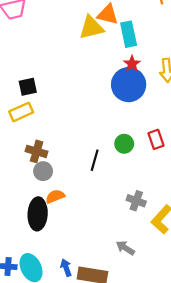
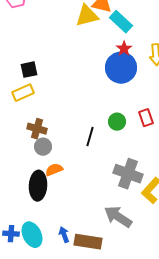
cyan rectangle: (129, 34) -> (121, 22), turned -35
gray cross: (136, 201) -> (128, 174), size x1.6
gray arrow: (125, 248) -> (118, 217), size x1.6

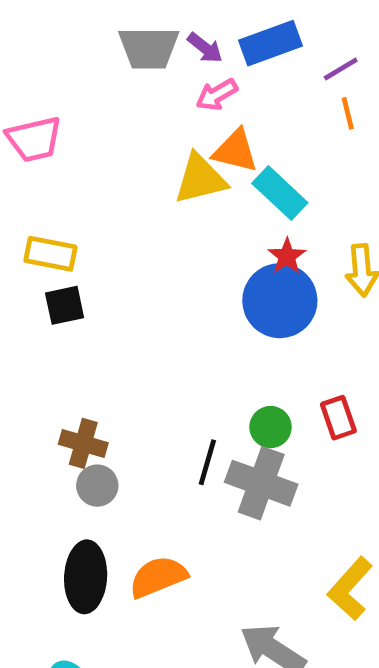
yellow rectangle: (23, 93) -> (50, 254), moved, turned 35
orange semicircle: (54, 170) -> (158, 577), moved, size x1.4
gray cross: (128, 174) -> (261, 483), moved

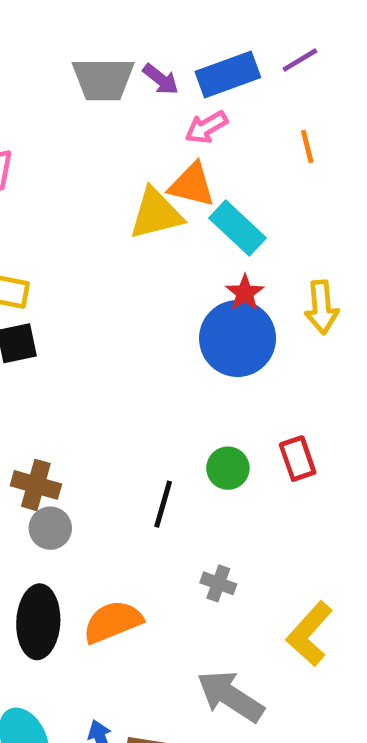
purple line: (341, 69) -> (300, 60), moved
pink arrow: (217, 95) -> (206, 127), moved
gray cross: (261, 483) -> (218, 583), moved, size x0.5

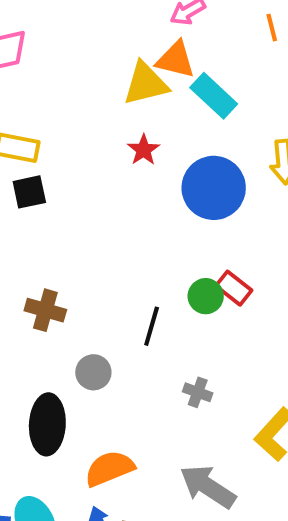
red star: (245, 293) -> (144, 150), moved
red rectangle: (298, 459) -> (234, 288), moved, turned -33
gray circle: (50, 528) -> (93, 372), moved
orange semicircle: (113, 622) -> (109, 468), moved

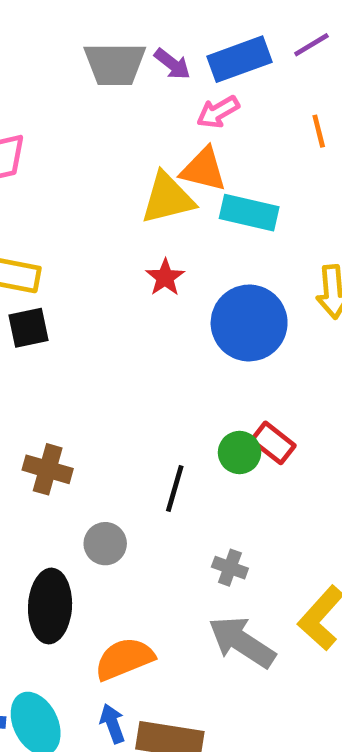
cyan rectangle: (214, 96) -> (249, 213), turned -30
gray arrow: (208, 486) -> (242, 642), moved

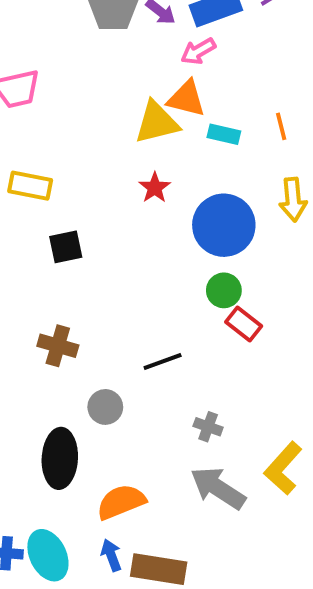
orange line: (319, 131) -> (281, 126), moved
cyan rectangle: (249, 213) -> (224, 134), size x0.7
black square: (28, 328) -> (66, 247), moved
green circle: (239, 453) -> (224, 290), moved
black line: (175, 488) -> (163, 362), turned 54

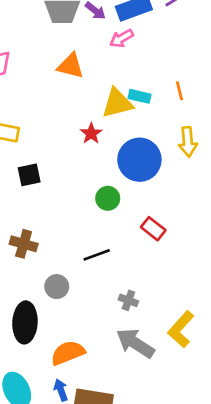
orange triangle: (186, 99) -> (70, 66), moved
yellow triangle: (157, 122) -> (117, 103), moved
green circle: (224, 290) -> (108, 198), moved

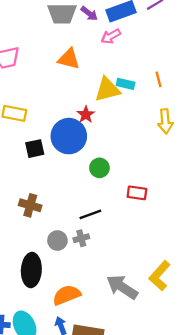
blue circle: (139, 160) -> (69, 136), moved
red rectangle: (153, 229) -> (137, 193), turned -30
gray cross: (128, 300) -> (81, 238), moved, turned -35

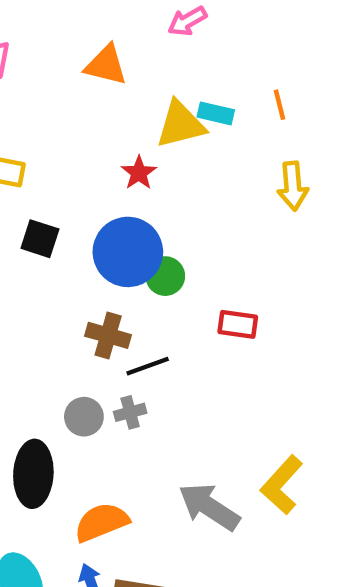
blue circle: (69, 136) -> (128, 252), moved
black square: (35, 149) -> (40, 239), turned 30
brown cross: (30, 205) -> (108, 335), moved

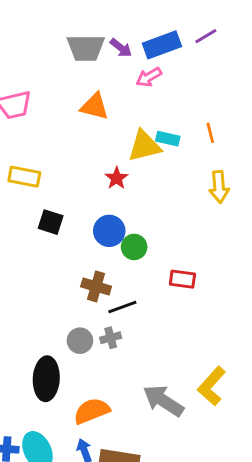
blue circle: (128, 252) -> (109, 231), size x0.7

